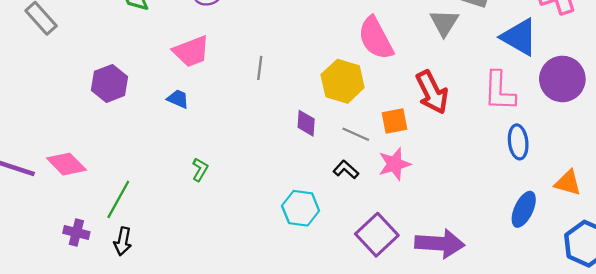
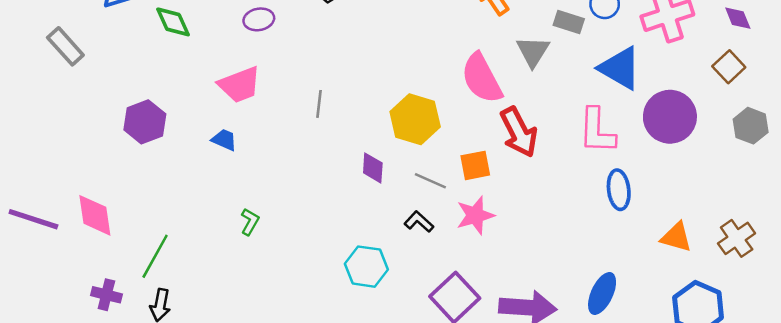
pink semicircle: (376, 38) -> (482, 78), moved
pink diamond: (66, 164) -> (95, 215), turned 36
blue ellipse: (524, 209) -> (602, 293), moved

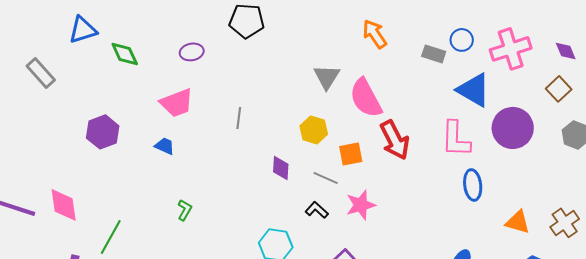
gray triangle: (533, 51) -> (327, 77), moved
yellow hexagon: (415, 119) -> (314, 130), size x0.7
orange square: (475, 165) -> (351, 154), moved

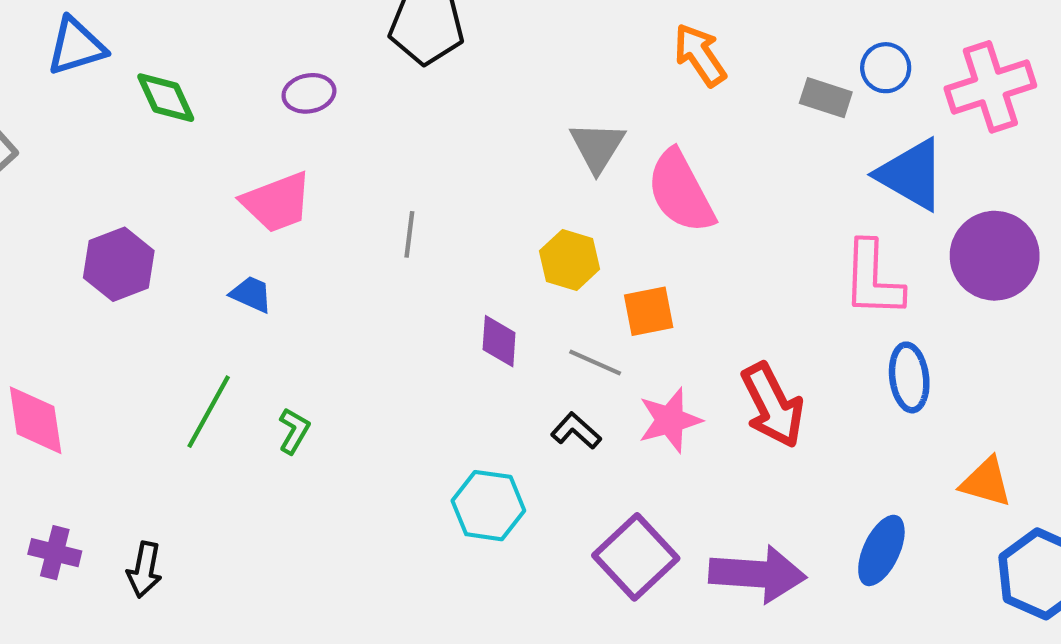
red arrow: (395, 140) -> (772, 405), moved
orange triangle: (518, 222) -> (986, 482), moved
green line: (111, 237) -> (209, 412), moved

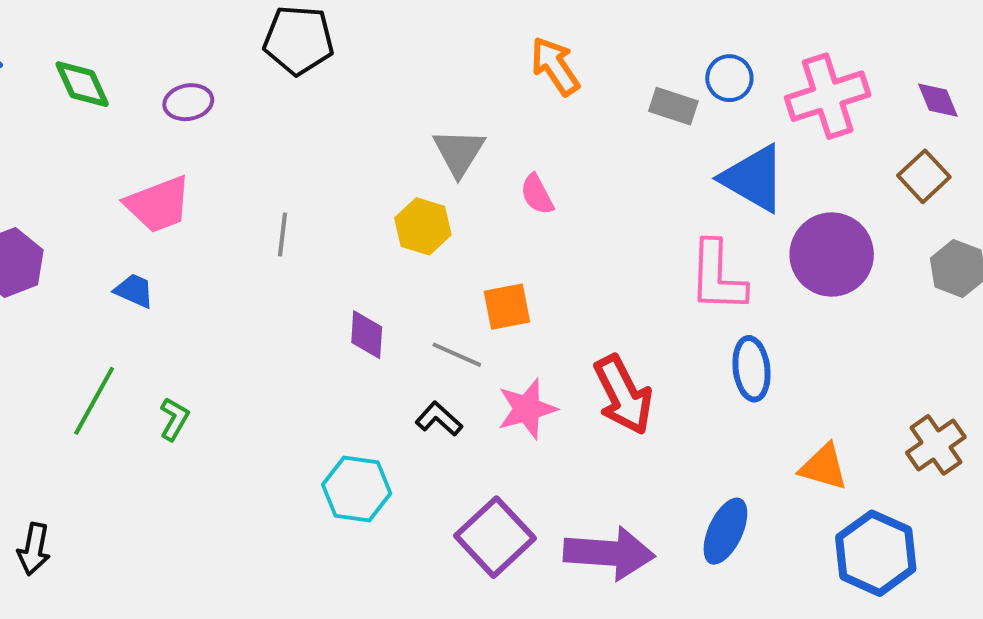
green diamond: (166, 98) -> (82, 84), moved
pink semicircle: (681, 192) -> (537, 194), size x0.5
yellow hexagon: (570, 260) -> (423, 226), moved

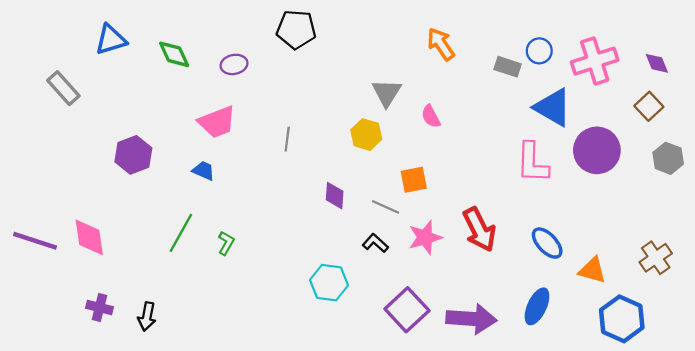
blue ellipse: (751, 369) -> (547, 243), moved, turned -36

